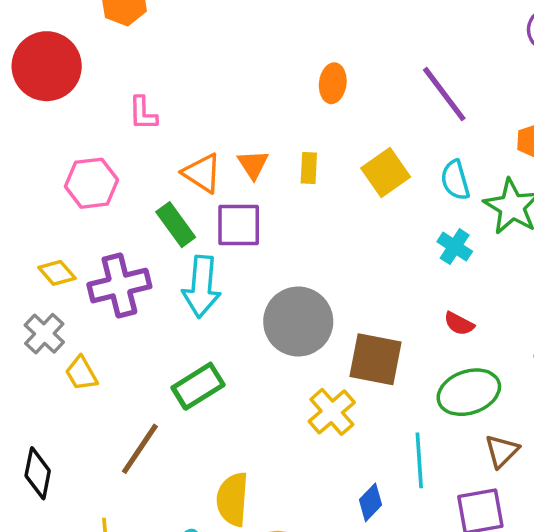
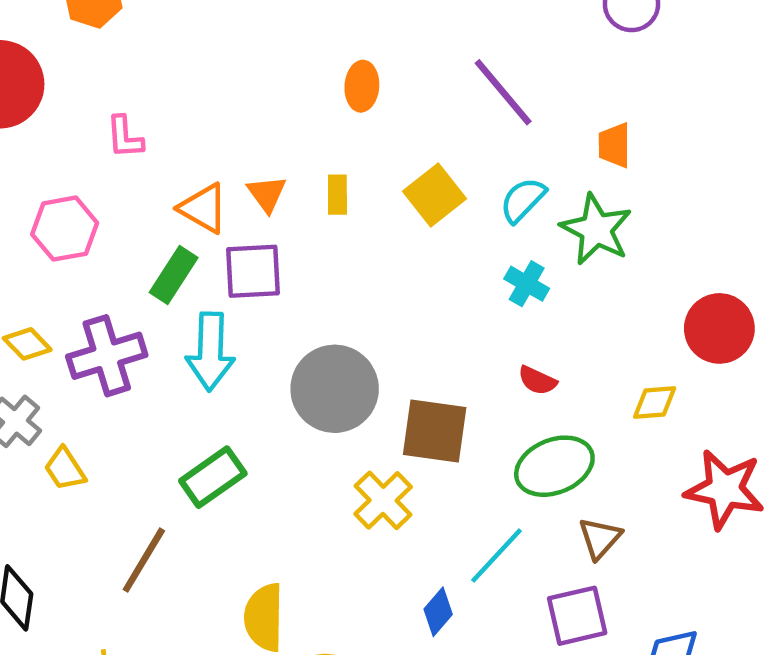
cyan semicircle: (455, 180) -> (523, 200), turned 63
green rectangle: (176, 225) -> (174, 275), turned 72
cyan line: (419, 460) -> (497, 555), turned 50

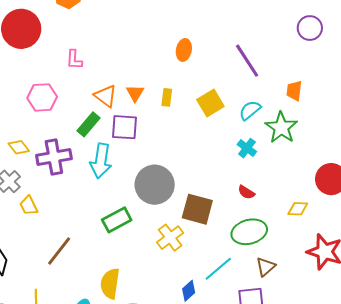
green rectangle: (213, 477) -> (117, 220), moved

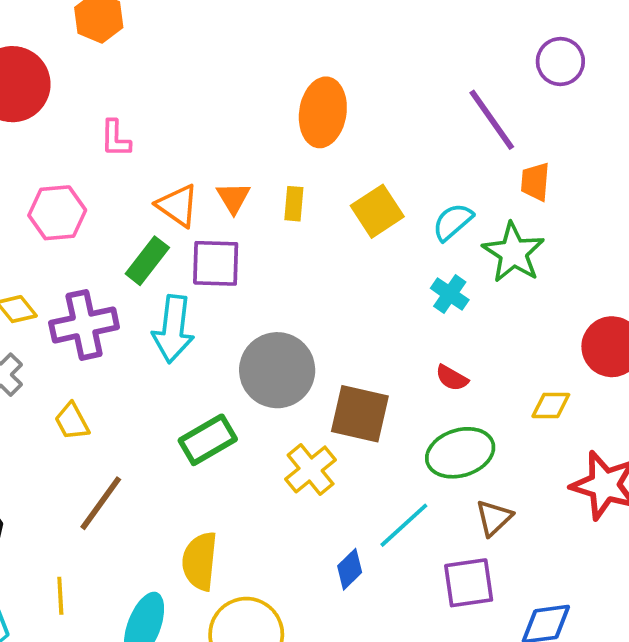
orange ellipse: (184, 50) -> (323, 112), size x1.6
purple line: (247, 61) -> (492, 120), moved
yellow trapezoid: (29, 206) -> (72, 421), moved

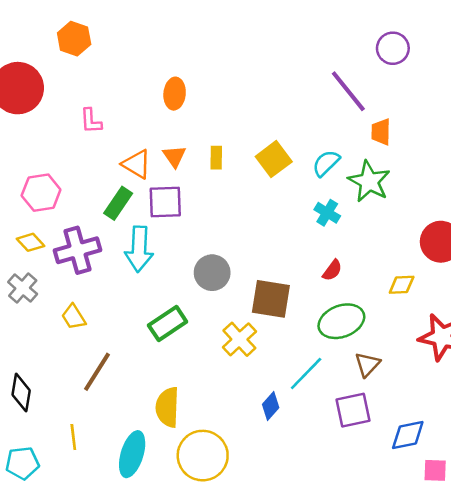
orange ellipse: (323, 112) -> (175, 94), moved, size x0.7
pink hexagon: (57, 213) -> (41, 193), moved
gray circle: (277, 370) -> (212, 273), size x0.7
red semicircle: (452, 378) -> (332, 270), turned -80

